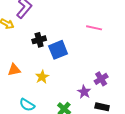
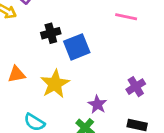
yellow star: (42, 77) -> (55, 84), size x1.5
purple star: (84, 92) -> (97, 104), moved

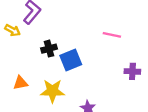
yellow star: (55, 84) -> (52, 91), turned 30
purple cross: (136, 87) -> (132, 71), moved, turned 35

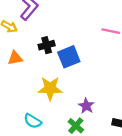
orange triangle: (20, 83) -> (15, 58), moved

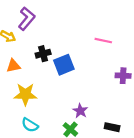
yellow star: (50, 88) -> (25, 94), moved

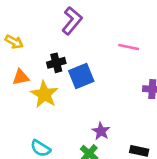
purple L-shape: (27, 19) -> (72, 21), moved
yellow star: (25, 94) -> (44, 94), moved, turned 30

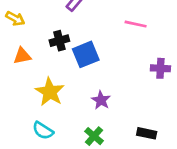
yellow star: (44, 94) -> (50, 92), moved
purple star: (101, 131) -> (101, 100), moved

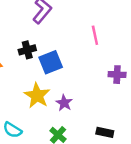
pink line: (136, 24) -> (95, 35), turned 66
yellow star: (50, 92) -> (37, 95), moved

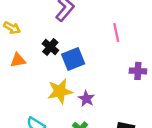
black cross: (27, 50) -> (50, 47), turned -35
yellow star: (37, 95) -> (60, 91), turned 30

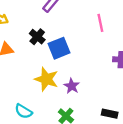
yellow star: (60, 91) -> (46, 79), turned 30

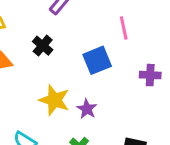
blue square: (59, 48) -> (97, 60), moved

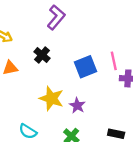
pink line: (124, 28) -> (114, 61), moved

